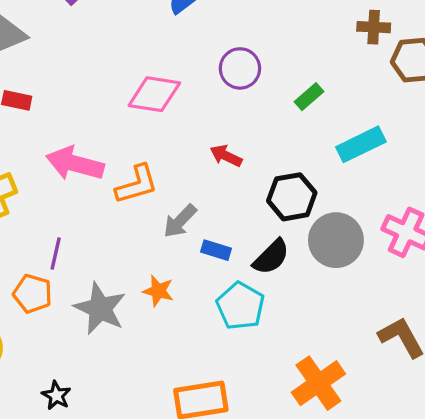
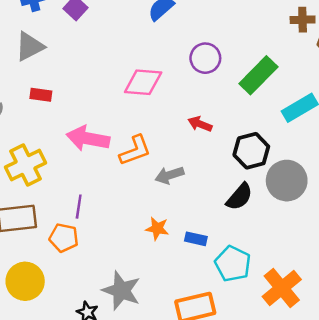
green rectangle: (309, 97) -> (258, 75), size x1.8
gray arrow: (180, 221) -> (169, 175), turned 32
blue rectangle: (216, 250) -> (196, 239), moved
cyan pentagon: (240, 306) -> (233, 264), moved
gray star: (100, 308) -> (121, 291), moved

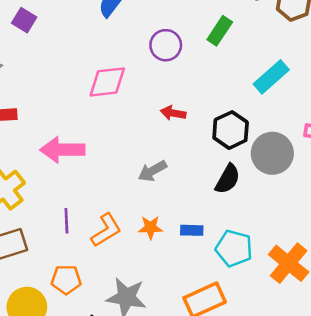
green rectangle: (258, 75) -> (220, 31), moved, size x0.7
orange L-shape: (135, 150) -> (106, 230), moved
orange pentagon: (64, 238) -> (66, 279), moved

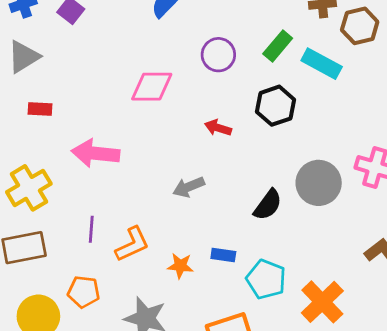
cyan rectangle: (271, 77) -> (322, 64), moved, turned 63
black hexagon: (231, 130) -> (276, 106), moved
orange star: (150, 227) -> (180, 266), moved

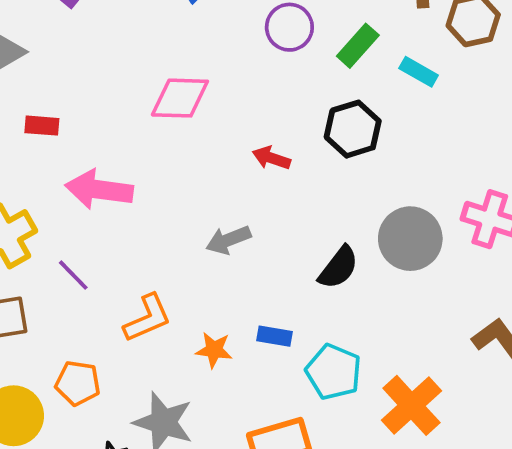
purple circle: (218, 55) -> (289, 27), moved
cyan rectangle: (322, 64) -> (419, 72), size x0.7
red rectangle: (40, 109) -> (42, 126), moved
purple line: (91, 229) -> (73, 275), moved, turned -50

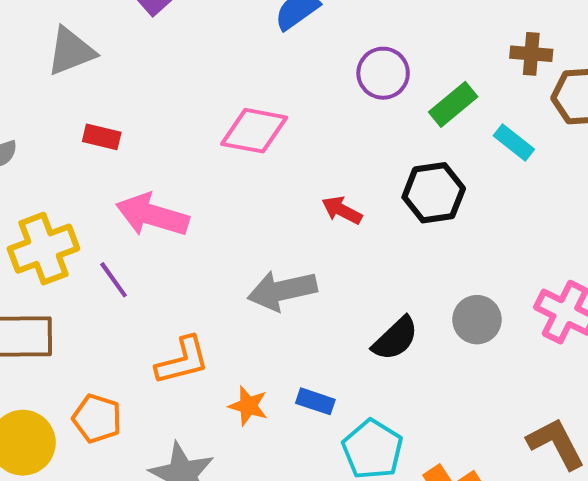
gray circle: (410, 239) -> (477, 320), size x0.7
gray arrow: (228, 240) -> (282, 291), size x1.4
purple line: (73, 275) -> (114, 280), moved

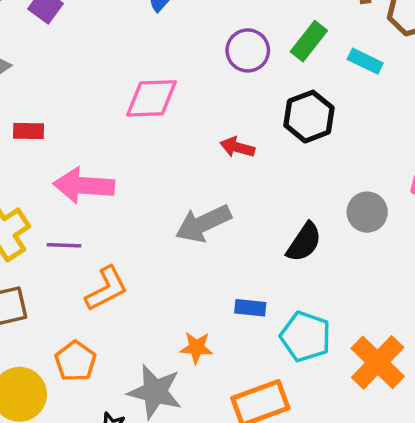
purple circle: (383, 73) -> (248, 50), moved
purple line: (114, 280) -> (64, 245), turned -40
orange L-shape: (182, 361) -> (106, 289), moved
orange star: (248, 406) -> (196, 348), moved
orange pentagon: (97, 418) -> (75, 361), turned 30

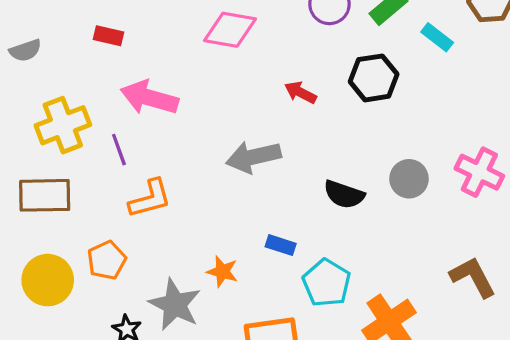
black semicircle: (304, 242) -> (344, 194), turned 63
purple line: (64, 245) -> (119, 150), turned 56

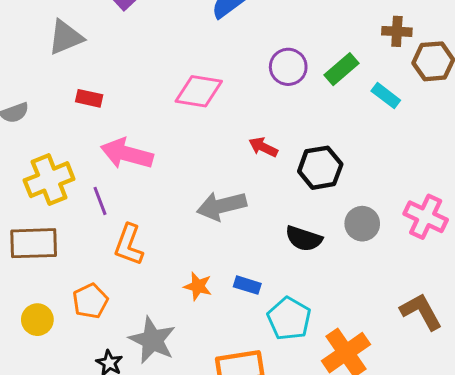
black hexagon: (374, 78) -> (320, 168), moved
orange L-shape: (150, 199) -> (129, 245), turned 126
orange star: (222, 272) -> (198, 286), moved
yellow circle: (48, 280) -> (37, 320), size x0.7

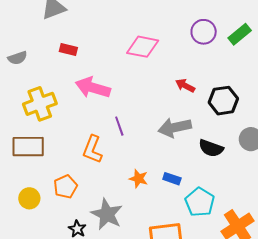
purple line: (100, 201) -> (119, 126), moved
gray arrow: (222, 206) -> (175, 127), moved

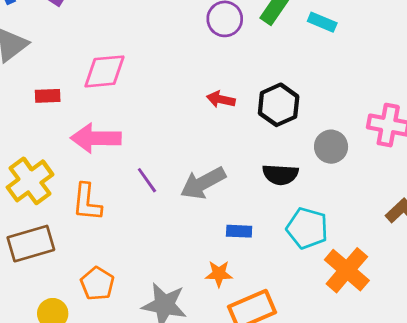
pink diamond: (143, 47) -> (104, 71), moved
gray arrow: (175, 127) -> (203, 183), moved
orange L-shape: (92, 149) -> (87, 202), moved
orange star: (139, 179) -> (219, 274), moved
cyan pentagon: (200, 202) -> (307, 228), moved

